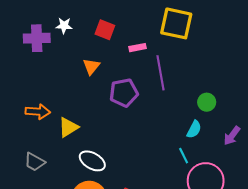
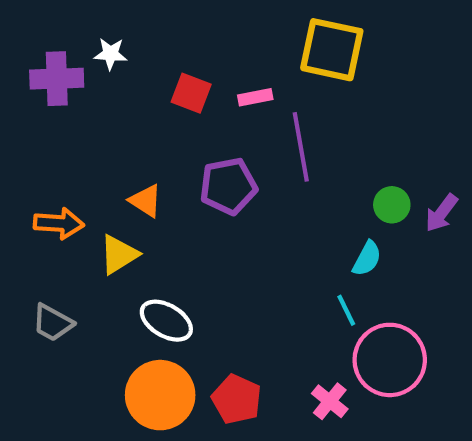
red square: (105, 30) -> (191, 93), moved
orange triangle: (91, 66) -> (146, 201), moved, turned -36
purple arrow: (232, 136) -> (441, 213), moved

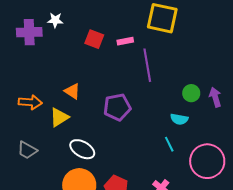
purple pentagon: (228, 186) -> (117, 107), moved
purple arrow: (441, 213) -> (215, 97), turned 126
cyan semicircle: (367, 259) -> (179, 119), turned 72
pink circle: (390, 360) -> (207, 161), moved

